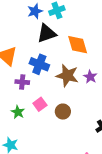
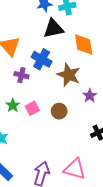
purple star: (90, 77) -> (90, 96), moved
pink square: (40, 104) -> (32, 108), moved

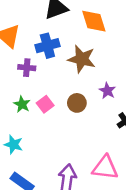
blue cross: (42, 59) -> (47, 46), turned -36
purple star: (90, 96) -> (107, 91), moved

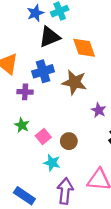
brown circle: (77, 103) -> (69, 141), moved
pink square: (45, 104) -> (43, 137), moved
cyan star: (13, 145) -> (52, 163), moved

